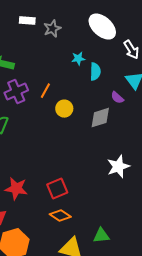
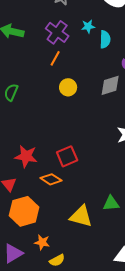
purple cross: (16, 92) -> (57, 32), moved, turned -30
yellow circle: (64, 109) -> (68, 87), moved
orange diamond: (60, 216) -> (51, 179), moved

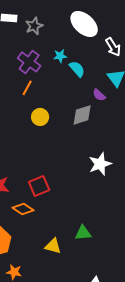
cyan semicircle: (105, 39) -> (77, 69), turned -42
yellow triangle: (81, 216) -> (53, 246), size x0.7

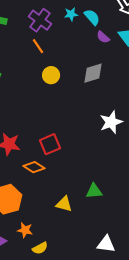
cyan semicircle: (77, 69) -> (92, 17), moved
orange line: (27, 88) -> (38, 46), turned -63
purple semicircle: (99, 95) -> (103, 37), moved

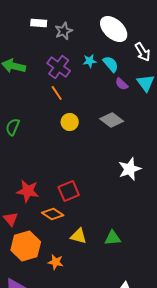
gray diamond: (93, 73) -> (112, 120), turned 55
yellow triangle: (64, 204) -> (79, 236), moved
orange star: (25, 230) -> (56, 262), moved

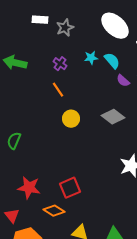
purple cross: (59, 67) -> (60, 64), size x0.6
green semicircle: (13, 127) -> (14, 141), moved

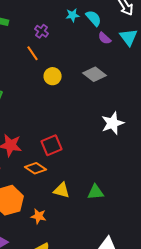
purple cross: (60, 64) -> (42, 31), moved
orange line: (58, 90) -> (33, 53), moved

